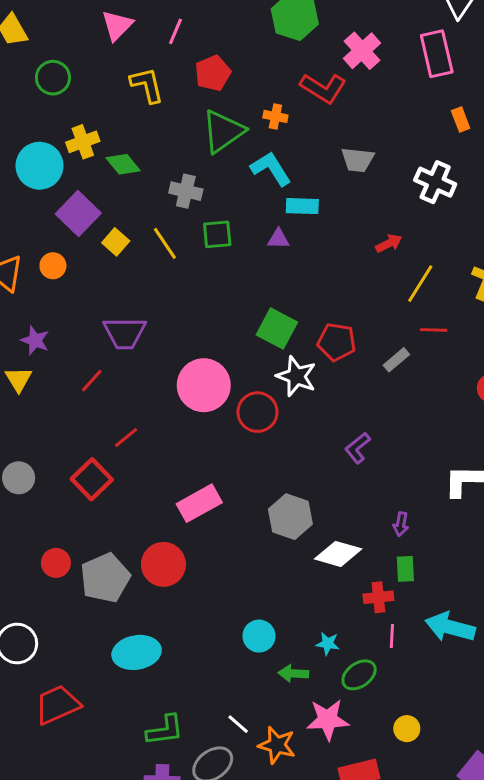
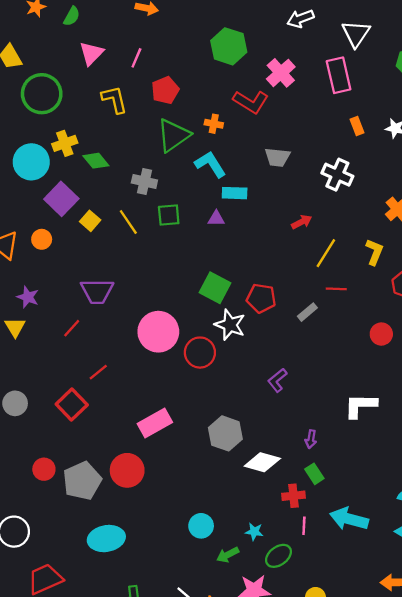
green circle: (53, 78) -> (42, 94), size x1.5
green rectangle: (405, 569) -> (314, 474), turned -30
green arrow: (293, 673) -> (228, 555), turned -30

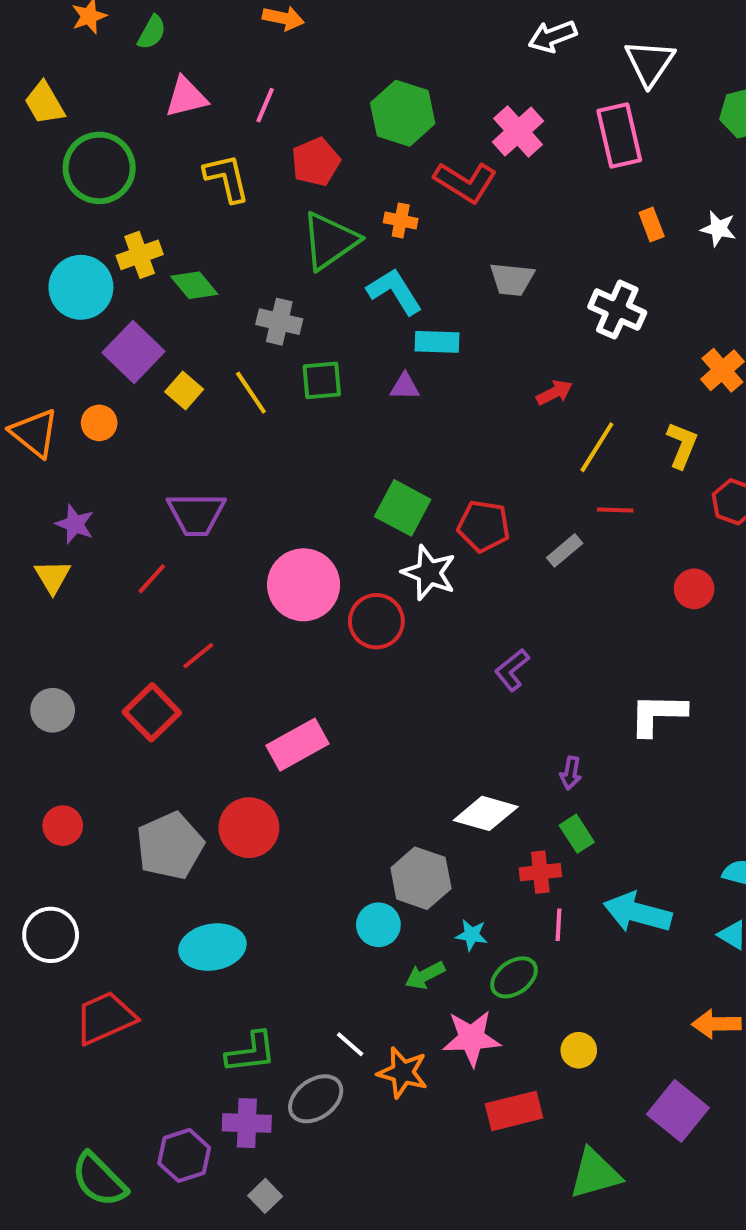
green hexagon: (229, 46) -> (403, 113), moved
pink triangle: (91, 53) -> (186, 97), turned 32
gray hexagon: (225, 433) -> (421, 878), moved
red circle: (44, 469) -> (63, 826), moved

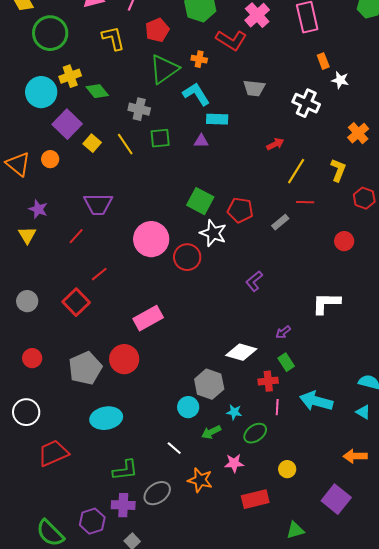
white star: (718, 229) -> (340, 80), moved
purple arrow: (571, 773) -> (283, 332), turned 42
pink star: (471, 1038) -> (234, 463), size x0.7
white line: (350, 1044) -> (174, 448), moved
green triangle: (595, 1174) -> (295, 530), size x0.7

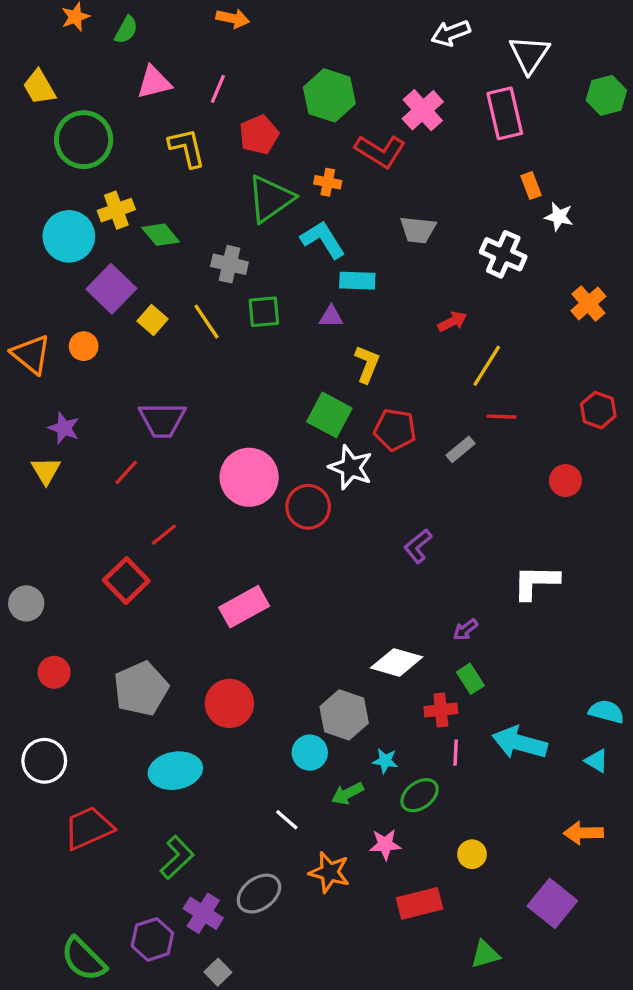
yellow L-shape: (338, 170) -> (367, 364), moved
gray circle: (27, 301) -> (26, 603), moved
red circle: (124, 359) -> (229, 703), moved
green L-shape: (125, 470) -> (177, 857), moved, turned -36
purple cross: (123, 505) -> (203, 913), turned 30

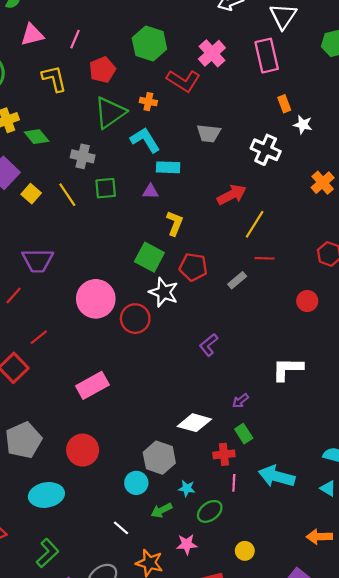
red arrow: (452, 322) -> (232, 195), size x1.5

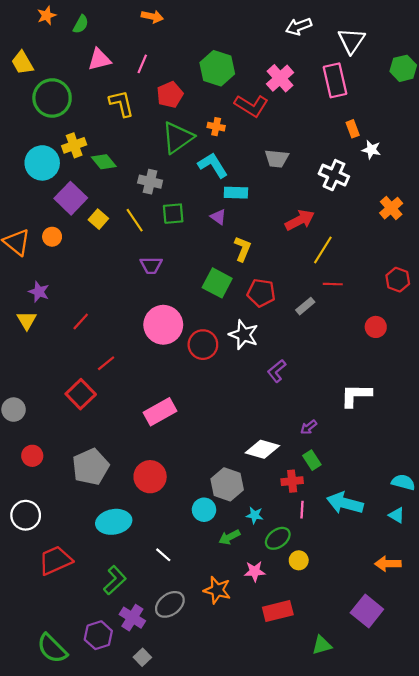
purple triangle: (151, 191) -> (218, 217), turned 35
purple trapezoid: (38, 260) -> (151, 265), moved, size x0.7
white star: (164, 292) -> (244, 335), moved
white line: (121, 528) -> (163, 555), moved
yellow circle: (245, 551) -> (299, 560), moved

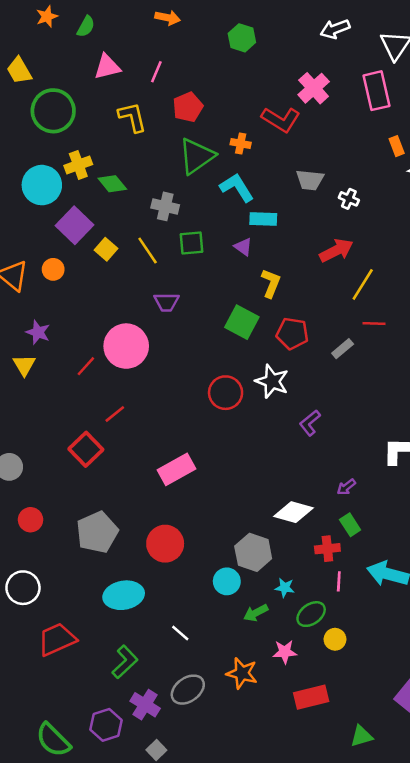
green hexagon: (217, 68) -> (242, 38), moved, size x0.7
white cross: (334, 175) -> (349, 199), moved, size x0.6
pink circle: (163, 325) -> (126, 346), moved

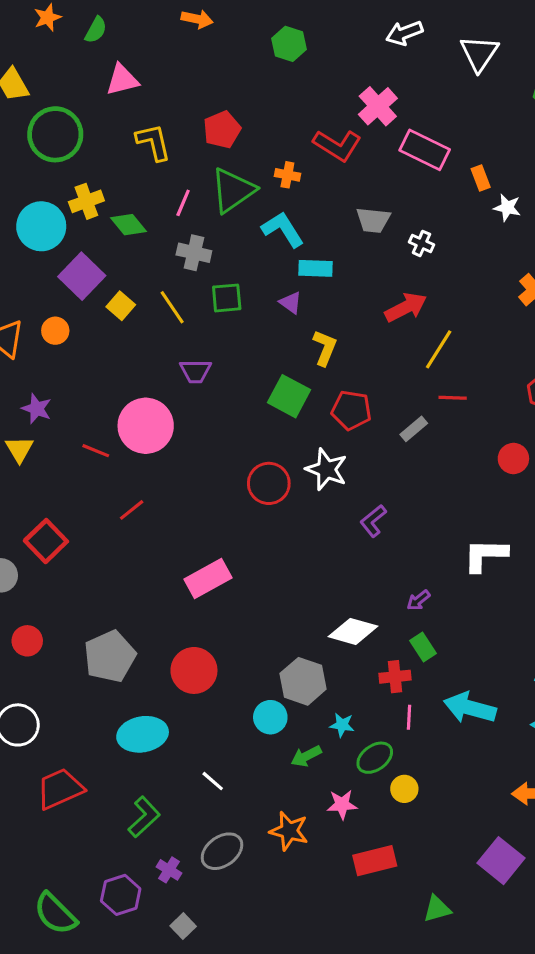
pink line: (156, 72) -> (183, 203), moved
pink rectangle: (377, 91) -> (425, 150), moved, turned -51
red line: (86, 366) -> (96, 451), turned 70
red square: (86, 449) -> (46, 541), moved
purple cross: (145, 705) -> (169, 870), size x0.7

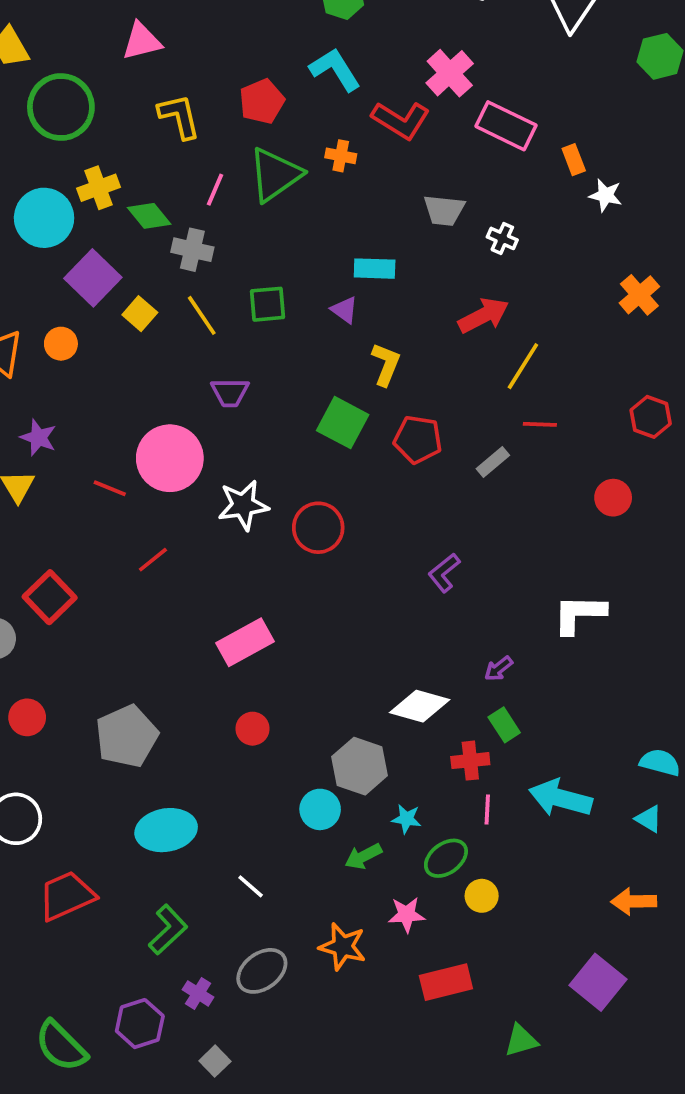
cyan L-shape: (283, 229) -> (335, 69), moved
gray cross: (194, 253) -> (192, 250), moved
white star: (326, 469) -> (243, 505), moved, turned -30
red circle: (194, 670) -> (252, 729), moved, size x0.6

